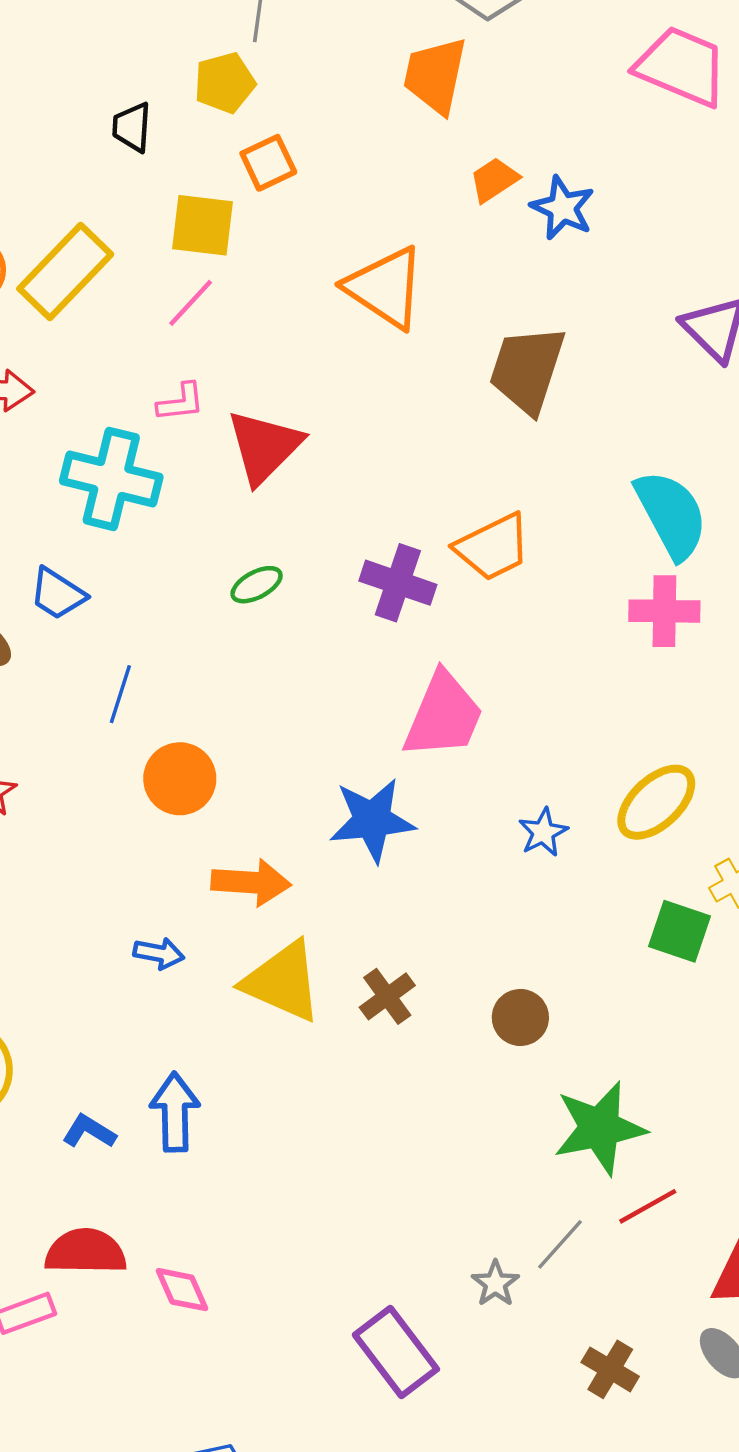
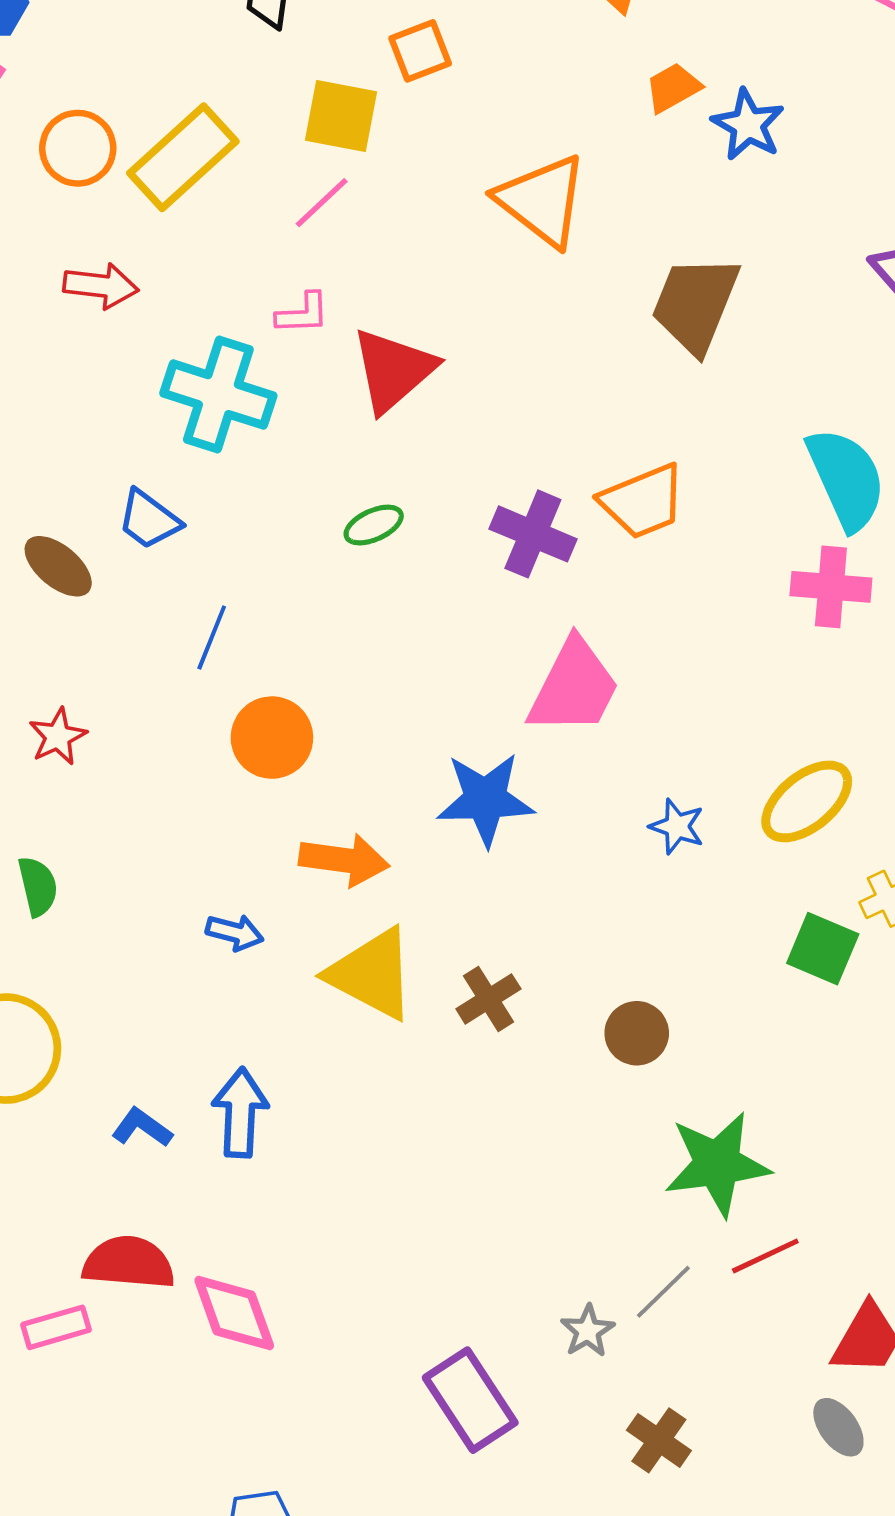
blue star: (543, 832) -> (677, 826), turned -30
pink diamond: (182, 1290) -> (234, 1313), size x1.4
brown cross: (610, 1369) -> (659, 1440), moved

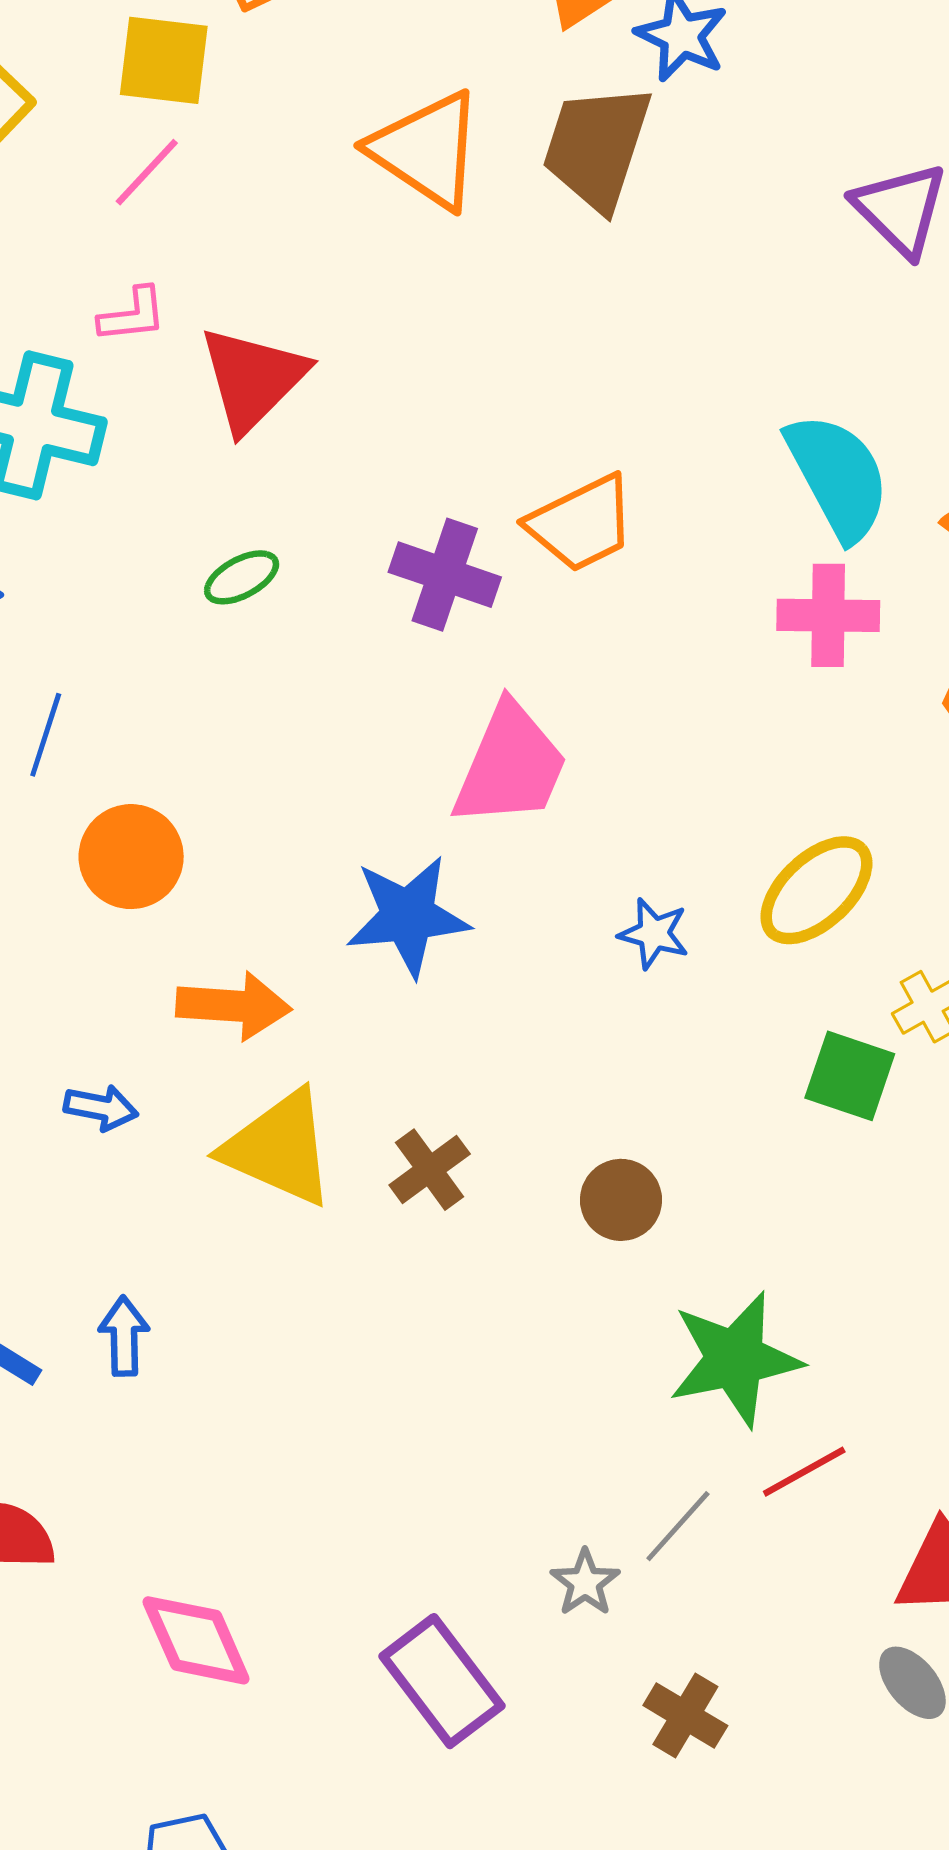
brown trapezoid: (695, 304) -> (597, 147), moved
blue arrow: (240, 1113) -> (124, 1336), size x0.7
pink diamond: (234, 1313) -> (196, 1640), moved

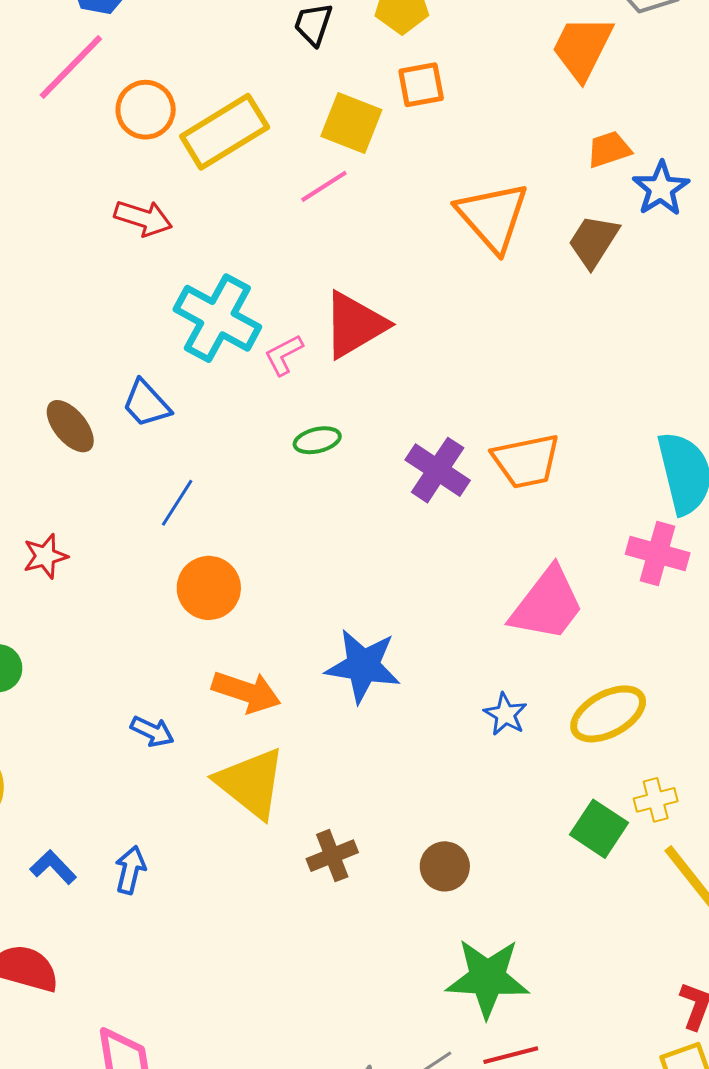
brown trapezoid: (597, 147) -> (594, 241), size x0.7
pink L-shape: (133, 315) -> (284, 355), moved, turned 144
pink trapezoid: (510, 765) -> (547, 604), moved
brown cross: (430, 1170) -> (332, 856), moved

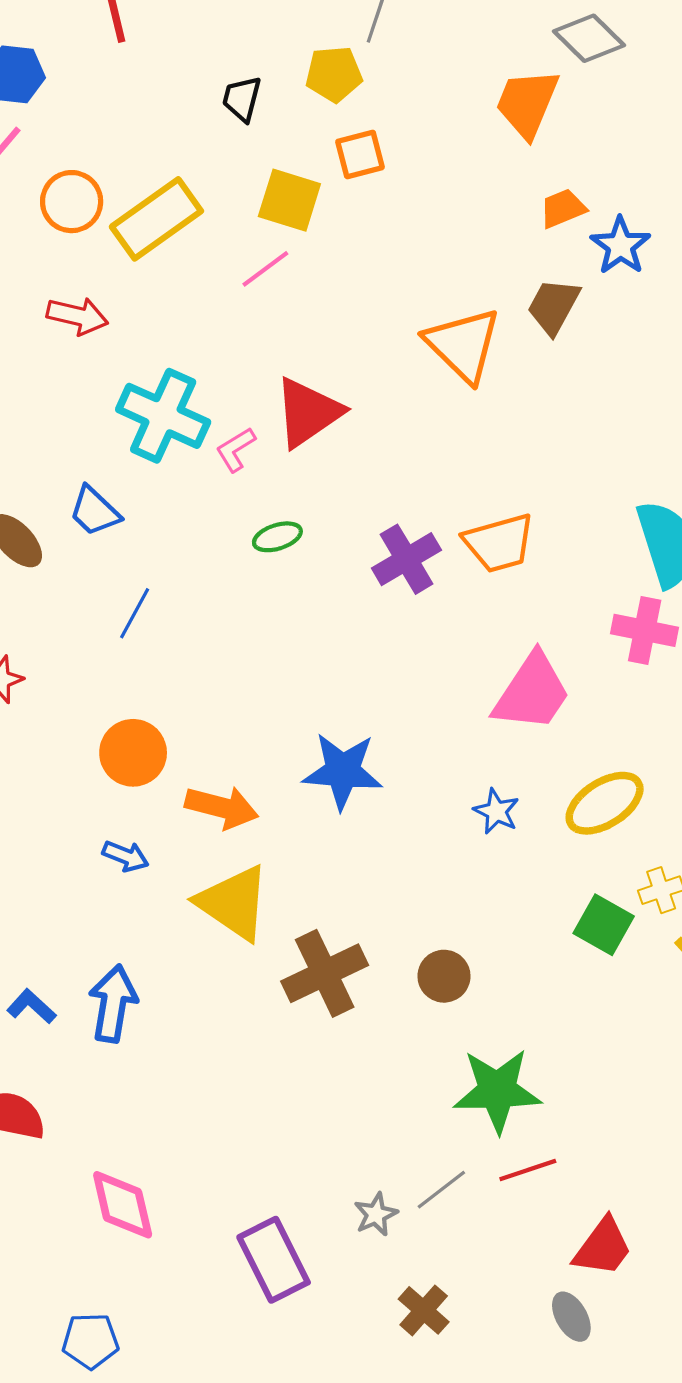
orange triangle: (493, 217) -> (463, 345), moved
purple cross: (438, 470) -> (406, 559), turned 30
orange circle: (209, 588) -> (133, 753), moved
brown cross: (332, 856) -> (325, 973), size x1.6
blue arrow: (130, 870) -> (113, 1004), size x1.5

